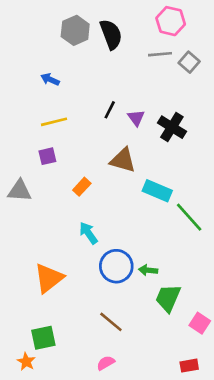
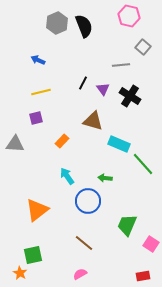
gray line: (160, 54) -> (121, 65), moved
green arrow: (148, 270) -> (105, 178), moved

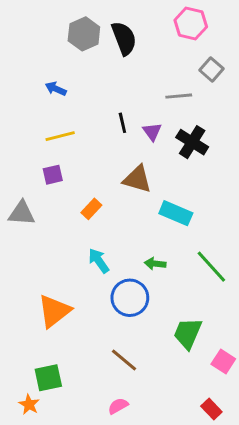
black line: (83, 83) -> (122, 123), turned -40
green line: (143, 164) -> (211, 267), moved
red rectangle: (143, 276) -> (211, 409), turned 56

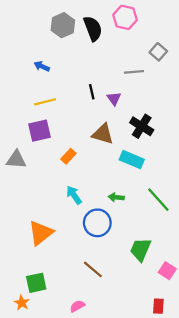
pink hexagon: (191, 23) -> (125, 17), moved
black cross: (192, 142) -> (142, 126), moved
purple square: (53, 175) -> (40, 131), size x1.5
pink semicircle: (118, 406) -> (77, 306), moved
red rectangle: (211, 409) -> (158, 306), turned 48

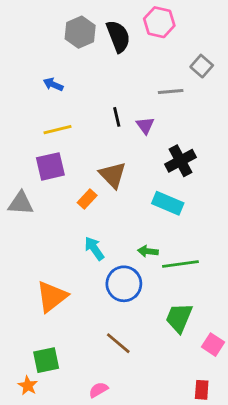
black cross: (142, 126) -> (180, 161), turned 30
brown triangle: (103, 134) -> (113, 175), moved, turned 30
green line: (158, 200) -> (180, 264), moved, turned -56

